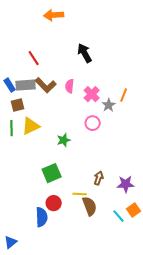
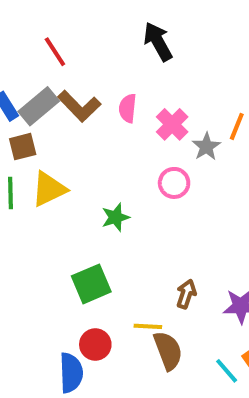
gray rectangle: (26, 85) -> (39, 106), turned -36

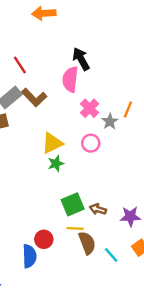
pink semicircle: (128, 108) -> (70, 79), moved, size x1.5
yellow triangle: (49, 189) -> (52, 143), moved
green square: (91, 284) -> (73, 204), moved
brown arrow: (186, 294) -> (98, 209), turned -91
cyan line: (227, 371) -> (111, 255), moved

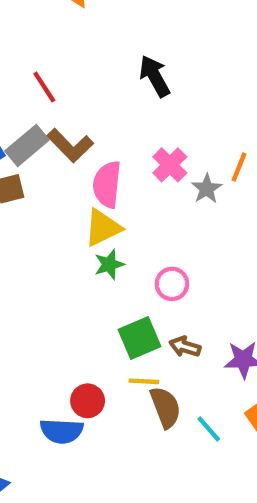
pink semicircle: (70, 79) -> (107, 184), moved
pink circle: (91, 143) -> (172, 284), moved
blue semicircle: (29, 256) -> (62, 431), turned 95

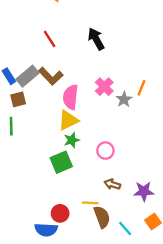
red line: (44, 87) -> (50, 39), moved
green square: (139, 338) -> (61, 162), moved

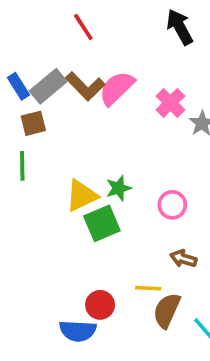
black arrow: (96, 39) -> (180, 27), moved
pink semicircle: (71, 97) -> (117, 88), moved, turned 40
yellow triangle: (68, 120) -> (82, 196), moved
brown semicircle: (102, 217) -> (167, 310), turned -135

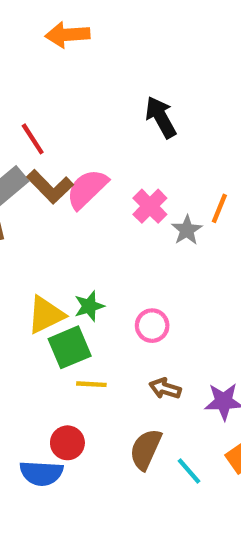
red line: (83, 27) -> (33, 139), moved
yellow line: (148, 288) -> (91, 384), moved

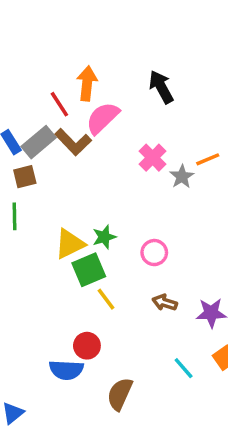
orange arrow: (67, 35) -> (87, 83), moved, turned 100
pink semicircle: (87, 189) -> (102, 118), moved
orange line: (219, 208) -> (208, 159), turned 45
yellow line: (91, 384) -> (106, 299), turned 50
brown semicircle: (146, 449) -> (120, 394), moved

